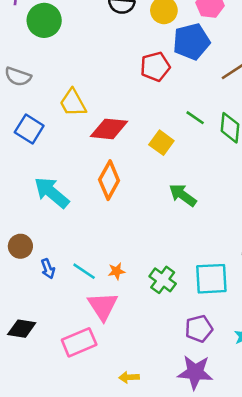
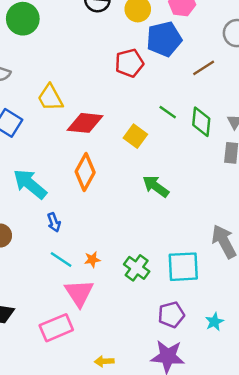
blue arrow: (48, 269) -> (54, 222), moved

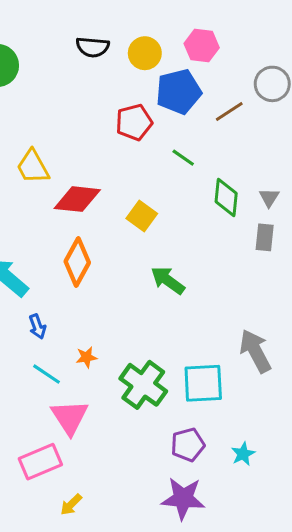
brown line: (204, 68) -> (229, 112), moved
green line: (168, 112) -> (183, 158), moved
orange star: (92, 259) -> (86, 357), moved
green cross: (137, 268) -> (143, 385), size x1.4
yellow arrow: (104, 361) -> (71, 505), moved, turned -42

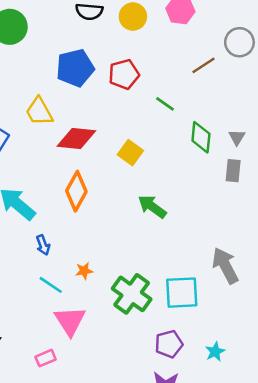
blue pentagon: (179, 92) -> (75, 68), moved
pink rectangle: (40, 462) -> (46, 358), size x0.6

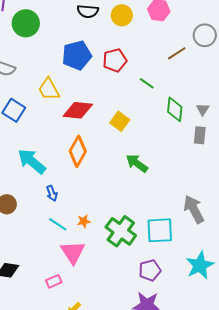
orange star: (84, 271) -> (84, 221), moved
cyan star: (215, 352) -> (200, 265), moved, size x1.8

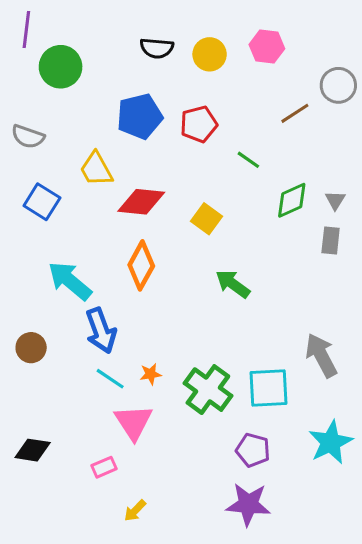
green diamond: (175, 109) -> (292, 200), turned 60
blue arrow: (52, 193) -> (101, 331), size x1.8
purple pentagon: (150, 270) -> (253, 450), turned 30

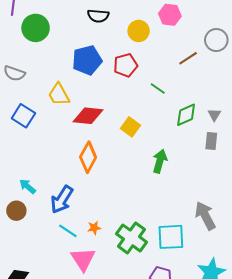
yellow circle: (210, 54) -> (139, 31), moved
cyan arrow: (70, 281) -> (27, 186), moved, size x0.6
green arrow: (233, 284) -> (160, 161), moved, turned 70
blue arrow: (101, 331) -> (62, 200), turned 52

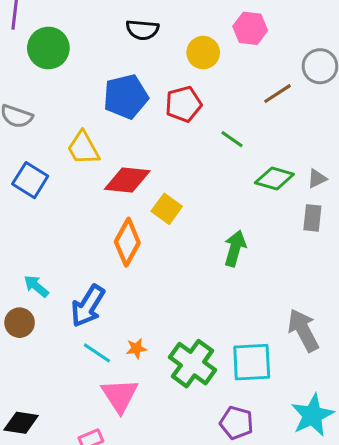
green diamond: (186, 115) -> (274, 178), turned 40
gray triangle: (214, 115) -> (317, 178), turned 32
yellow square: (130, 127) -> (167, 209), moved

